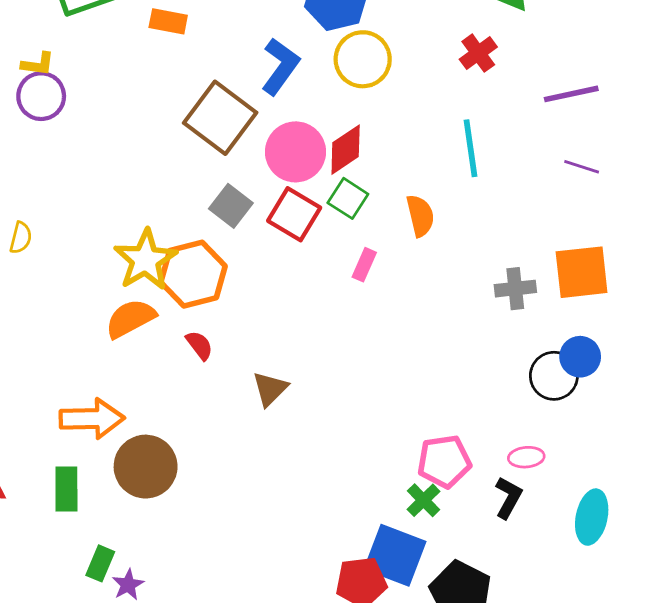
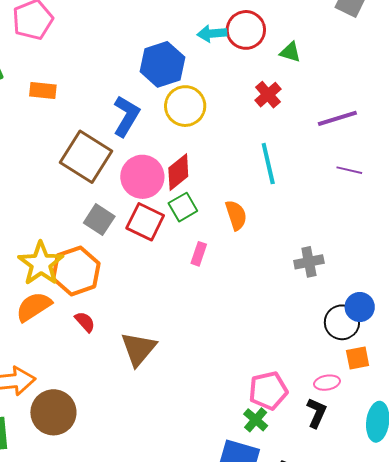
green square: (348, 198) -> (183, 207), turned 32
orange square: (582, 272) -> (358, 358), moved, size x0.6
brown triangle: (270, 389) -> (138, 349), size x1.4

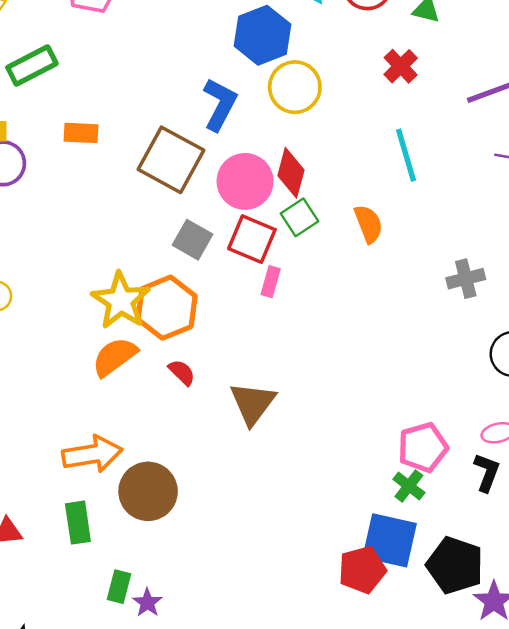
orange rectangle: (43, 91) -> (81, 133), moved
red diamond: (178, 172) -> (291, 173), turned -33
pink rectangle: (199, 254) -> (271, 282), moved

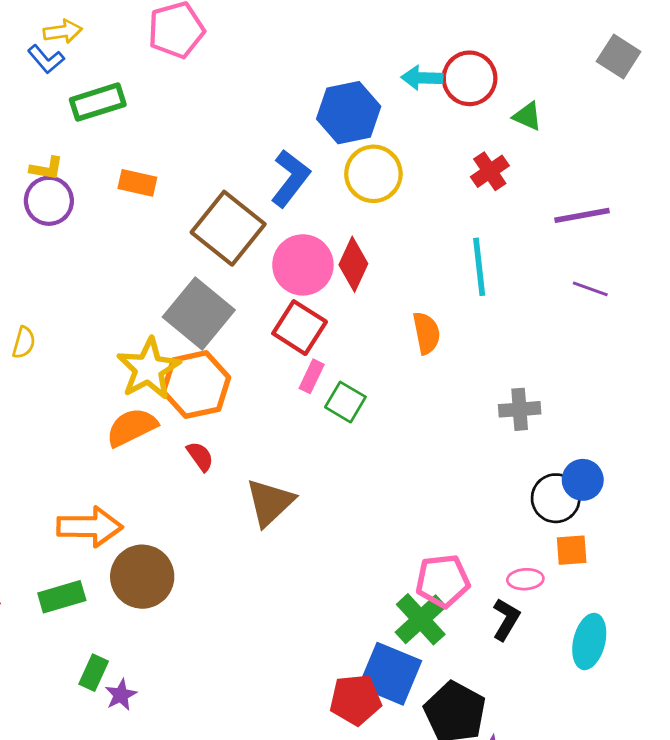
green square: (299, 217) -> (345, 402), moved, turned -36
gray square: (192, 240) -> (199, 313), moved, size x1.6
green cross: (409, 486) -> (421, 619), size x1.5
green rectangle: (78, 523) -> (62, 597), turned 72

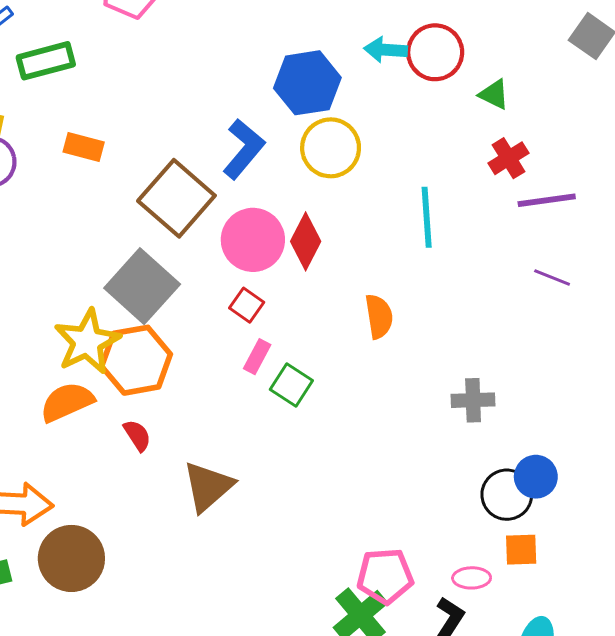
red cross: (490, 171) -> (509, 158), moved
cyan line: (479, 267) -> (427, 217), moved
red square: (300, 328) -> (247, 305), size x0.6

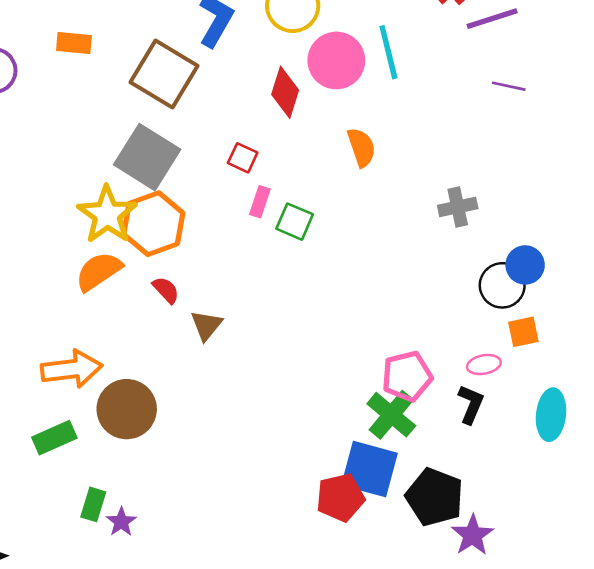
pink circle: (253, 240) -> (336, 60), moved
brown triangle: (208, 486) -> (206, 325), moved, size x0.7

